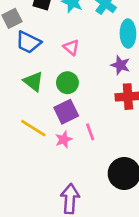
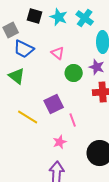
green triangle: (33, 81) -> (17, 76), moved
green circle: (67, 83) -> (74, 73), moved
pink star: (64, 139) -> (60, 142), moved

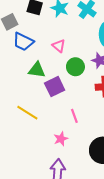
green triangle: (17, 76) -> (37, 70), moved, turned -30
purple square: (54, 104) -> (55, 87), moved

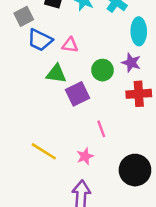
pink triangle: (59, 46) -> (70, 45), moved, turned -32
yellow line: (27, 113) -> (44, 151), moved

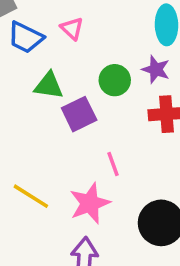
pink triangle: (70, 45) -> (72, 28), moved, turned 35
pink star: (85, 156) -> (90, 203), size x1.6

